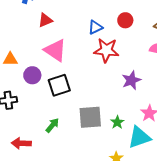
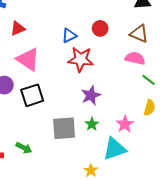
purple star: (131, 80) -> (91, 95), moved
green star: (117, 122) -> (92, 124), moved
green arrow: (52, 125) -> (24, 148), moved, turned 77

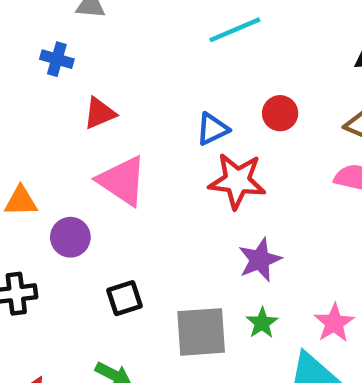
black square: (32, 95) -> (124, 298), moved, size x0.7

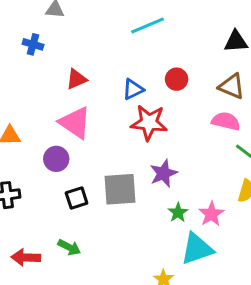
red triangle: (100, 113) -> (77, 79), moved
purple circle: (70, 237) -> (56, 159), moved
green star: (262, 323) -> (178, 212), moved
gray square: (201, 332) -> (120, 189), moved

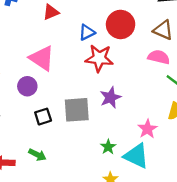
red triangle: (77, 79) -> (51, 12), moved
red circle: (177, 79) -> (121, 24), size x1.6
green star: (178, 212) -> (108, 147), moved
cyan triangle: (197, 249) -> (136, 156), turned 44

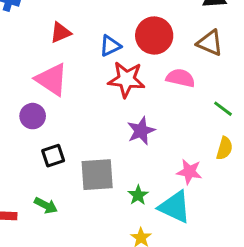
red triangle: (51, 12) -> (60, 33), moved
pink semicircle: (159, 57) -> (181, 78), moved
gray square: (77, 110) -> (97, 175), moved
pink star: (147, 129) -> (189, 172), turned -30

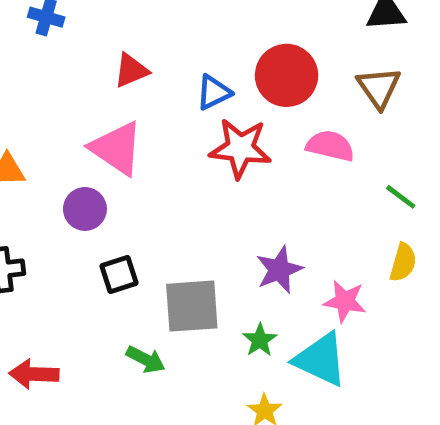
brown triangle: (210, 43) -> (379, 88), turned 32
purple star: (141, 131) -> (279, 270), moved
green arrow: (46, 205) -> (146, 360), moved

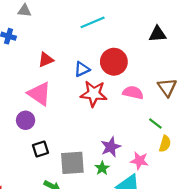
brown triangle: (379, 88) -> (167, 87), moved
green line: (401, 197) -> (155, 123), moved
green star: (260, 340) -> (102, 168), moved

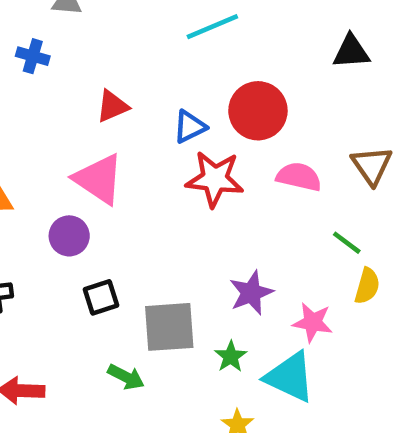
green star: (102, 168) -> (231, 356), moved

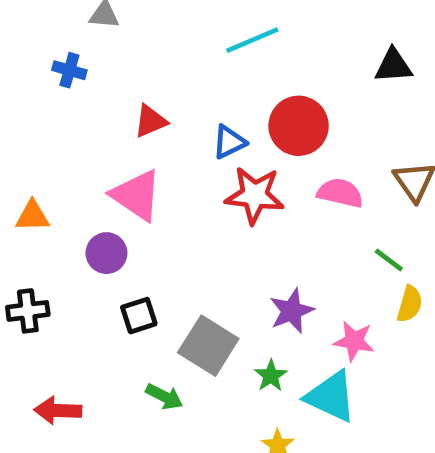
gray square: (169, 327) -> (208, 346), turned 36

